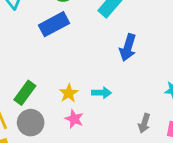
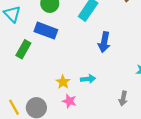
blue rectangle: (54, 24) -> (46, 31), turned 55
green rectangle: (25, 93) -> (23, 49), moved

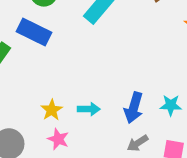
blue arrow: (104, 42) -> (134, 108), moved
gray arrow: (123, 99) -> (138, 143), turned 40

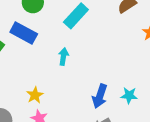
cyan arrow: (89, 109) -> (63, 57), moved, turned -84

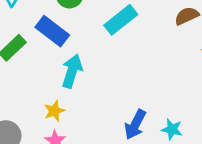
cyan arrow: (63, 57) -> (72, 71), moved, size x1.5

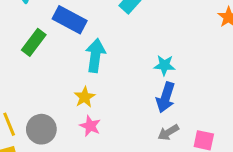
cyan star: (172, 129) -> (164, 65), moved

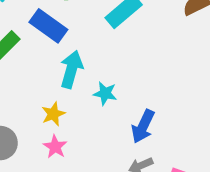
cyan star: (164, 65) -> (105, 93), moved

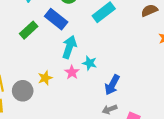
yellow star: (53, 114) -> (45, 78), moved
pink star: (55, 147) -> (72, 72), moved

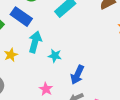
pink star: (72, 72) -> (46, 89), moved
yellow star: (45, 78) -> (11, 55), moved

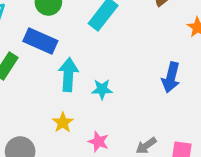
yellow star: (11, 55) -> (63, 123), moved
blue arrow: (77, 75) -> (171, 77), moved

